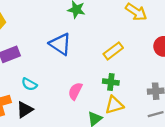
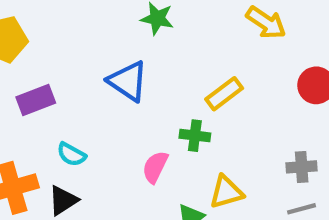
green cross: (111, 82) -> (195, 136), moved

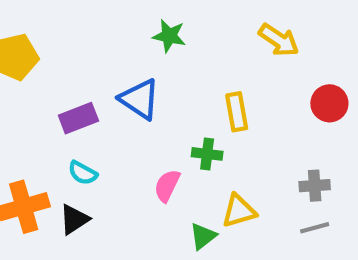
yellow rectangle: (224, 94) -> (237, 112), turned -63
purple rectangle: (36, 100) -> (78, 118), moved

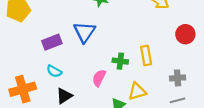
blue triangle: (140, 99) -> (84, 32), turned 30
yellow rectangle: (237, 112) -> (146, 56), moved
black triangle: (74, 219) -> (64, 96), moved

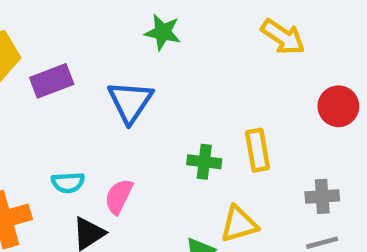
purple rectangle: (52, 42) -> (52, 81), moved
cyan semicircle: (54, 71) -> (68, 183), turned -32
pink semicircle: (99, 78) -> (119, 196), moved

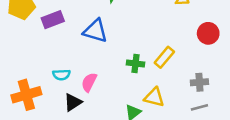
blue triangle: (130, 102) -> (95, 31), turned -48
yellow rectangle: (257, 150) -> (164, 57), turned 50
yellow triangle: (239, 224) -> (154, 97), turned 30

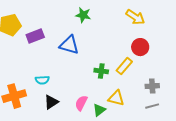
red circle: (208, 33) -> (140, 47), moved
pink semicircle: (89, 82) -> (81, 103), moved

